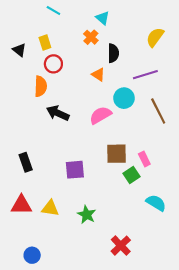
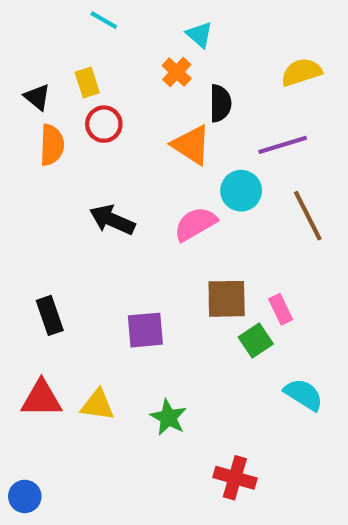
yellow semicircle: (155, 37) -> (301, 72), turned 36
orange triangle: (98, 75) -> (191, 145), size x1.5
orange semicircle: (41, 86) -> (52, 145), moved
red cross: (121, 246) -> (235, 478), turned -30
blue circle: (32, 255) -> (25, 496), moved

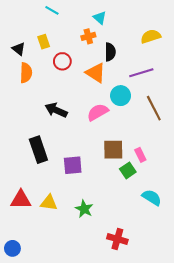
orange cross: (177, 72) -> (88, 36), turned 32
red circle: (104, 124) -> (62, 61), moved
black rectangle: (50, 315) -> (38, 150), moved, size x1.4

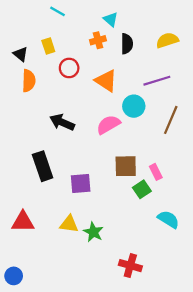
black semicircle: (110, 52) -> (127, 44), moved
brown line: (154, 108) -> (171, 120), turned 50
yellow triangle: (49, 203) -> (69, 224), moved

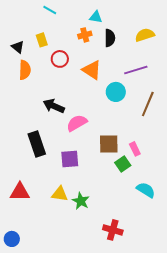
cyan triangle: (111, 19) -> (96, 17), turned -32
pink semicircle: (108, 125) -> (77, 123), moved

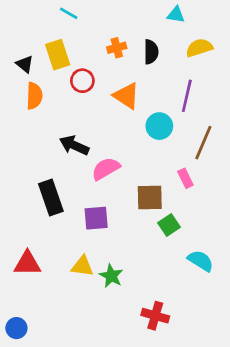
cyan triangle: (96, 17) -> (176, 15), moved
yellow rectangle: (42, 40) -> (58, 55), size x1.5
purple line: (136, 70) -> (187, 96), turned -60
pink rectangle: (135, 149) -> (185, 178), moved

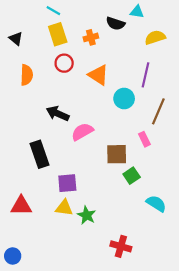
black semicircle: (151, 52) -> (116, 24), moved, turned 108
yellow rectangle: (58, 55) -> (58, 34), moved
black triangle: (25, 64) -> (16, 39), moved
purple square: (96, 218) -> (67, 183), moved

